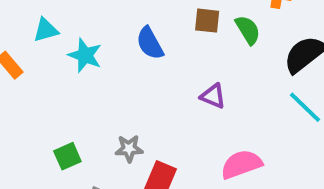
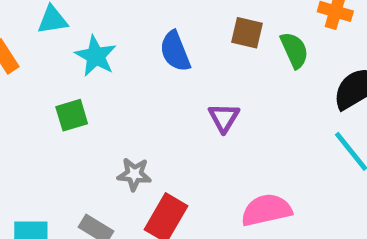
purple triangle: (213, 96) -> (224, 118), moved, turned 32
green square: (67, 156) -> (72, 115), moved

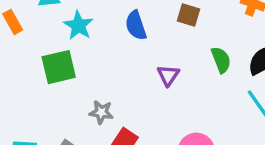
green semicircle: (294, 50) -> (221, 60), moved
green square: (72, 115) -> (59, 67), size x1.5

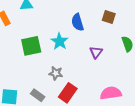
cyan star: (78, 25) -> (59, 41), moved

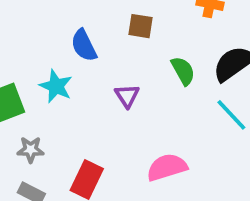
gray star: (56, 73) -> (31, 150), moved

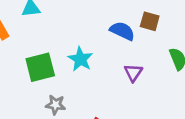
blue semicircle: (84, 45) -> (122, 31), moved, turned 135

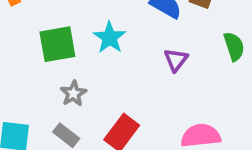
gray star: (56, 105) -> (73, 93), turned 30

